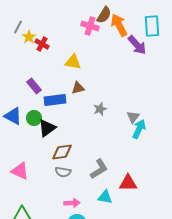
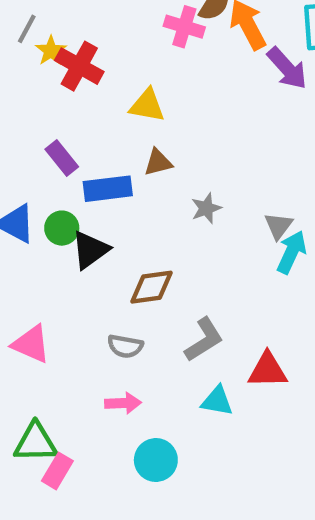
red cross: (42, 44) -> (79, 66), size x1.5
brown diamond: (62, 152) -> (151, 287), moved
pink arrow: (72, 203) -> (123, 403), moved

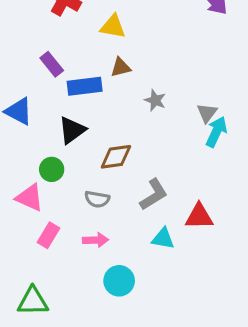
gray star: (206, 208) -> (155, 100), turned -30
green circle: (62, 228) -> (52, 169), moved
green triangle: (35, 442) -> (33, 301), moved
pink rectangle: (57, 471) -> (48, 235), moved

